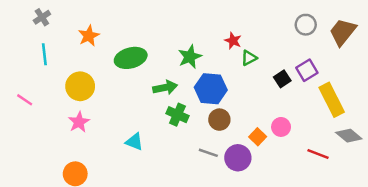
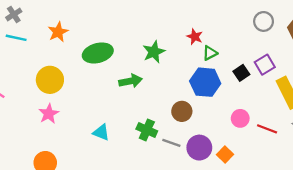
cyan line: (44, 54) -> (16, 38), moved, turned -72
blue hexagon: (211, 89) -> (205, 82), moved
green cross: (177, 115) -> (147, 130), moved
orange square: (258, 137) -> (225, 155), moved
red line: (318, 154) -> (267, 129), moved

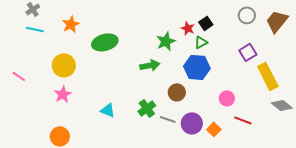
green star: (154, 52) -> (166, 41), moved
black square: (241, 73) -> (206, 23), moved
green arrow: (130, 81) -> (150, 65), moved
red line: (267, 129) -> (243, 120), moved
green cross: (147, 130) -> (147, 108), turned 30

